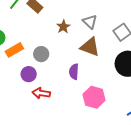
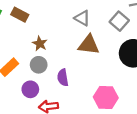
brown star: (63, 27) -> (40, 44), moved
purple semicircle: (74, 72) -> (63, 78), moved

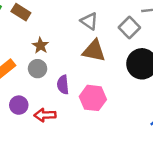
purple circle: (30, 89) -> (19, 105), moved
pink hexagon: (106, 97) -> (93, 98), moved

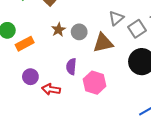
gray triangle: (89, 21) -> (116, 18), moved, turned 35
brown triangle: (94, 51) -> (103, 43), turned -35
gray circle: (38, 69) -> (79, 32), moved

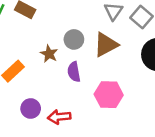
brown star: (59, 30) -> (49, 54), moved
purple semicircle: (71, 67) -> (74, 72), moved

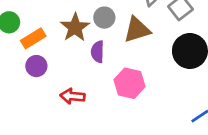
brown star: (49, 54) -> (75, 27), size x1.5
purple circle: (31, 108) -> (36, 66), moved

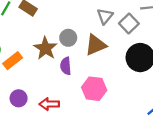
purple circle: (36, 66) -> (19, 98), moved

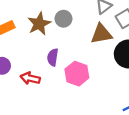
brown triangle: (96, 45) -> (101, 34), moved
purple semicircle: (66, 66) -> (53, 57), moved

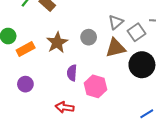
gray circle: (63, 19) -> (89, 37), moved
red arrow: (30, 78) -> (65, 107), moved

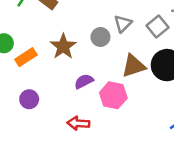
gray triangle: (116, 22) -> (123, 24), moved
brown triangle: (116, 48) -> (133, 66), moved
purple semicircle: (72, 73) -> (84, 81), turned 63

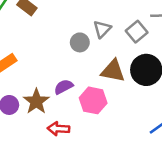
brown star: (63, 46) -> (36, 101), moved
brown triangle: (133, 66) -> (113, 71), turned 30

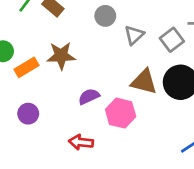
gray circle: (80, 42) -> (105, 16), moved
brown star: (36, 101) -> (61, 56), moved, turned 30

